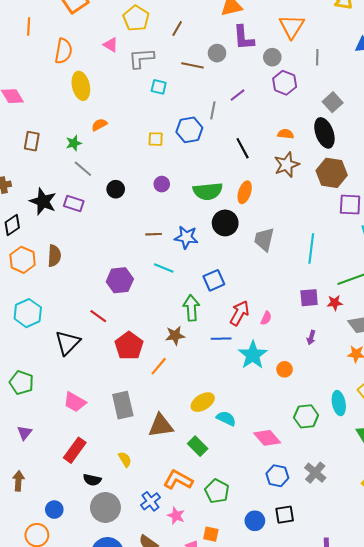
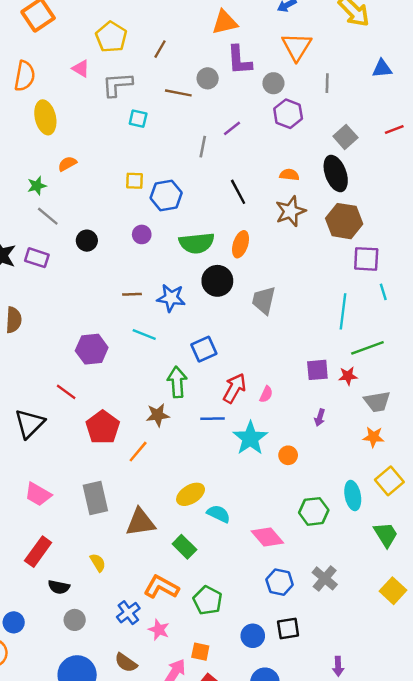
blue hexagon: (189, 130) -> (166, 195), moved
cyan line: (311, 249) -> (343, 311), moved
gray circle: (105, 507) -> (75, 620), size x0.6

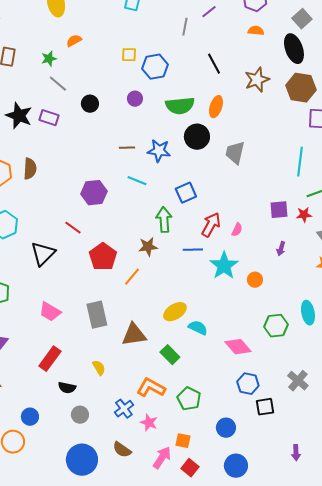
orange semicircle: (289, 175) -> (256, 31), moved
gray cross: (325, 578) -> (298, 381), moved
black square: (288, 628) -> (265, 407), moved

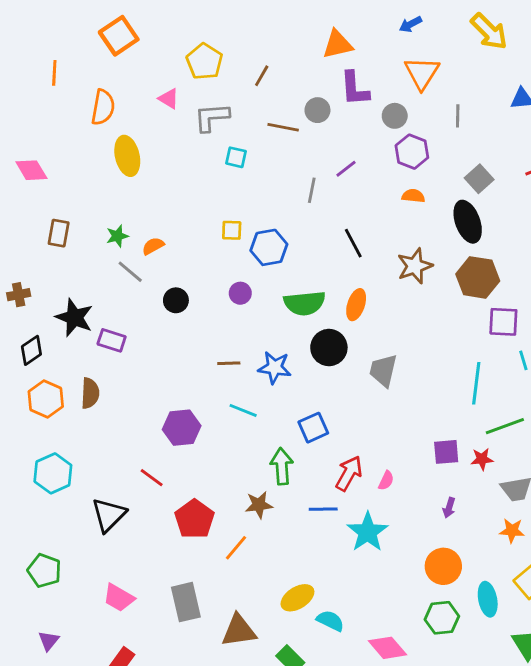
orange semicircle: (74, 41) -> (153, 246), moved
purple rectangle: (49, 118) -> (112, 340), moved
orange circle: (255, 280) -> (443, 566), moved, size x1.6

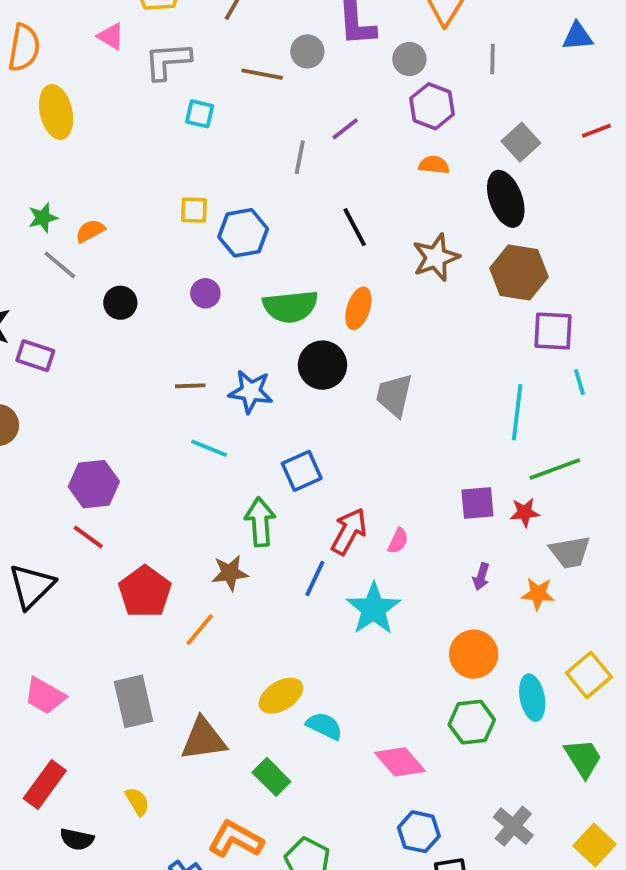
purple hexagon: (182, 428) -> (94, 484), moved
blue line: (323, 509) -> (315, 579), turned -64
orange star: (512, 531) -> (538, 594), moved

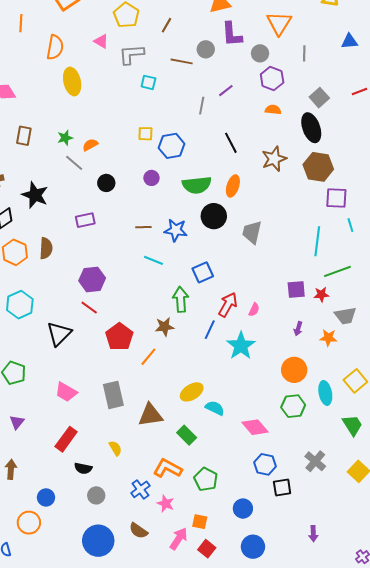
purple rectangle: (35, 356) -> (85, 220), moved, turned -30

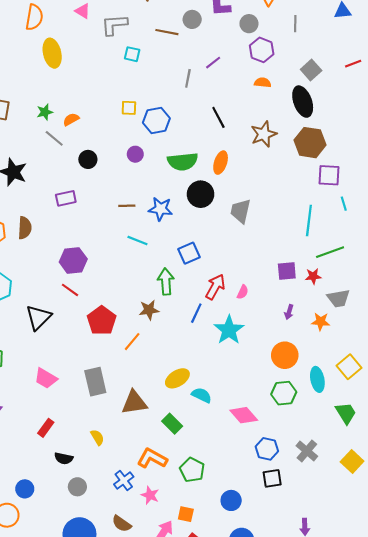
red rectangle: (66, 439) -> (46, 428), size x0.7
blue hexagon: (265, 464) -> (267, 449), moved

